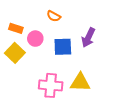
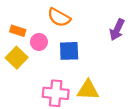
orange semicircle: (54, 16) -> (59, 17), size x1.5
purple arrow: (88, 38) -> (117, 30), moved

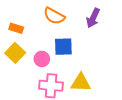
purple arrow: (117, 30) -> (93, 18), moved
pink circle: (39, 42) -> (42, 59), moved

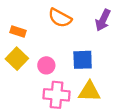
blue square: (63, 47) -> (83, 60), moved

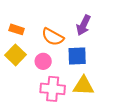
orange semicircle: (60, 18) -> (53, 37), moved
purple arrow: (103, 20) -> (83, 25), moved

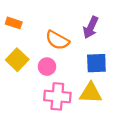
orange rectangle: (17, 29) -> (14, 23), moved
blue square: (77, 56) -> (96, 63), moved

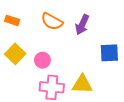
orange semicircle: (57, 40) -> (52, 21), moved
blue square: (96, 63) -> (109, 53), moved

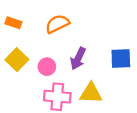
orange semicircle: (52, 21) -> (57, 24), turned 125
purple arrow: (82, 25) -> (78, 59), moved

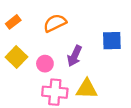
orange rectangle: (13, 23) -> (13, 22), turned -56
blue square: (121, 59) -> (112, 41), moved

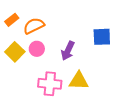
orange semicircle: (55, 23) -> (34, 26), moved
pink circle: (45, 64) -> (37, 49), moved

